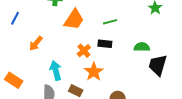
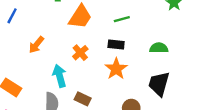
orange cross: (84, 51) -> (80, 53), moved
black trapezoid: (158, 65) -> (159, 84), moved
orange star: (94, 72) -> (116, 69), moved

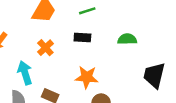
orange star: (116, 69) -> (87, 77), moved, turned -30
black trapezoid: (159, 84) -> (154, 75), moved

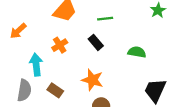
black rectangle: (82, 38) -> (96, 42), turned 35

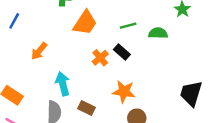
orange cross: (60, 45) -> (100, 58), moved
green semicircle: (137, 52) -> (158, 33), moved

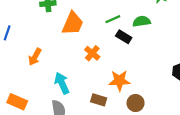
black rectangle: (122, 52) -> (124, 37), moved
brown rectangle: (86, 108) -> (99, 100), moved

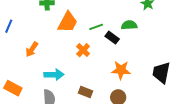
green line: (113, 19) -> (96, 27), moved
orange star: (119, 81) -> (121, 70), moved
cyan arrow: (62, 83) -> (54, 75), turned 108

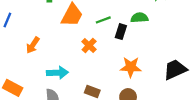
black rectangle: (112, 38) -> (121, 32), turned 72
black trapezoid: (161, 73) -> (175, 69), turned 55

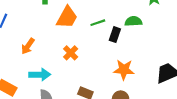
orange cross: (89, 45) -> (71, 53), moved
cyan arrow: (57, 73) -> (40, 75), moved

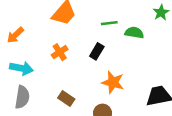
green line: (98, 23) -> (109, 23), moved
black rectangle: (115, 35) -> (97, 51), moved

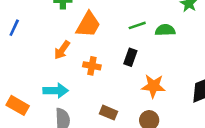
orange arrow: (15, 35) -> (62, 50), moved
orange cross: (60, 52) -> (92, 66), turned -35

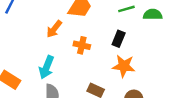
orange star: (153, 86) -> (124, 66), moved
cyan arrow: (56, 91) -> (46, 67), turned 110

